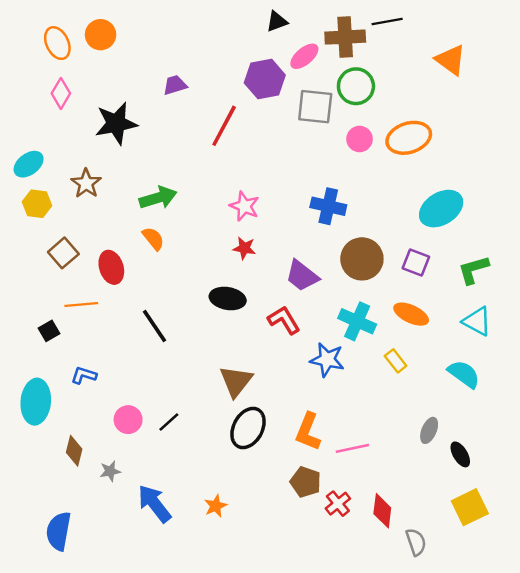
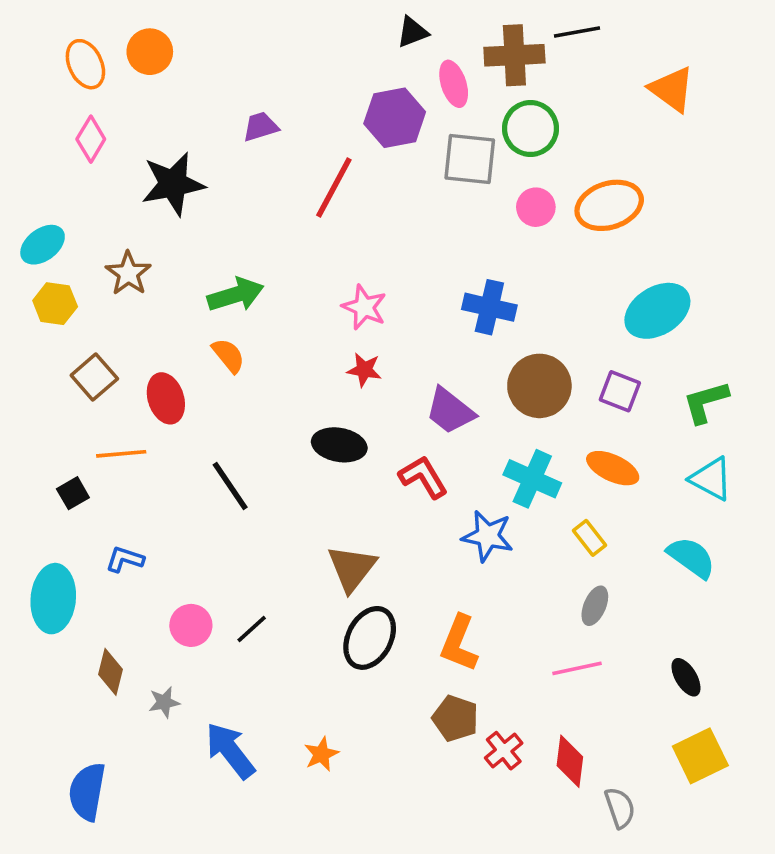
pink ellipse: (304, 56) -> (454, 84), turned -68
gray ellipse: (429, 430) -> (595, 606), moved
pink line: (352, 448) -> (577, 668), moved

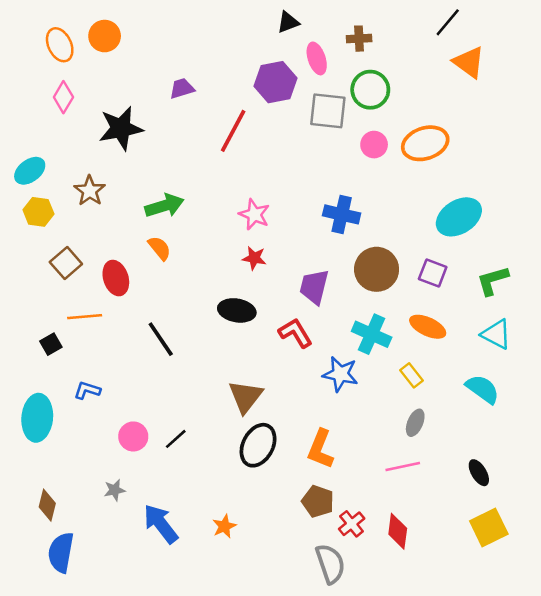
black line: (577, 32) -> (448, 22), moved, turned -40
brown cross: (514, 55) -> (359, 39), size x0.6
purple trapezoid: (450, 411) -> (314, 287), turned 66
brown diamond: (110, 672) -> (47, 505), moved
gray semicircle: (620, 808) -> (330, 564), moved, size x1.4

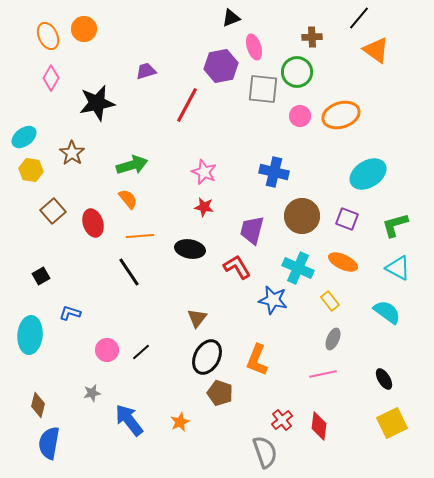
brown cross: (359, 39) -> (312, 37), moved
orange line: (85, 317) -> (140, 236), moved
brown triangle: (246, 397) -> (197, 318), size x0.7
brown pentagon: (318, 501) -> (220, 393), moved

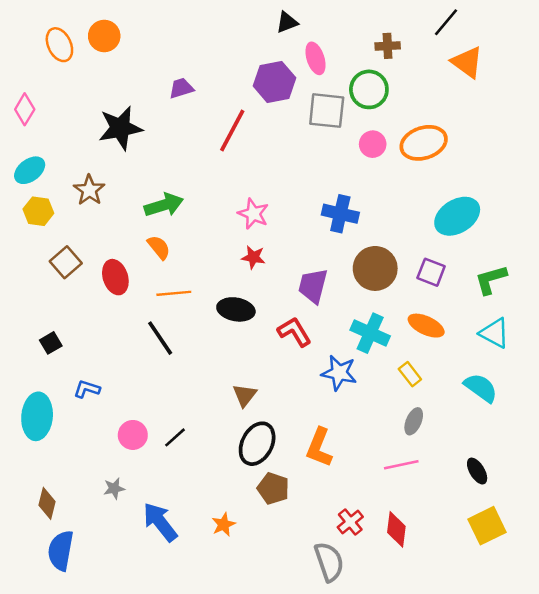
pink diamond: (51, 78) -> (25, 109), moved

